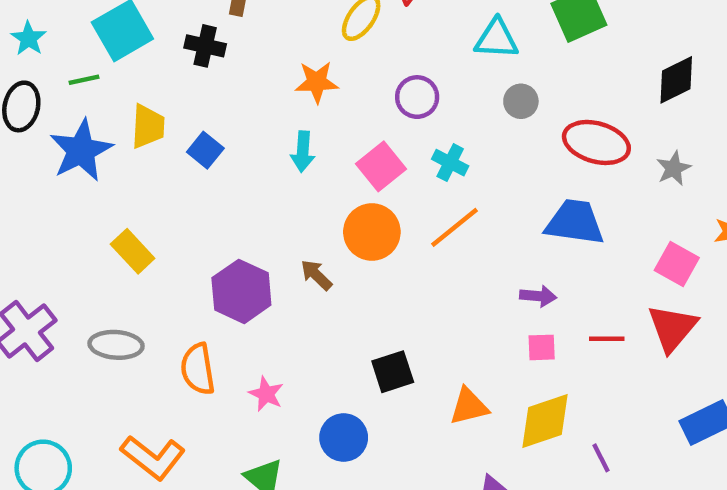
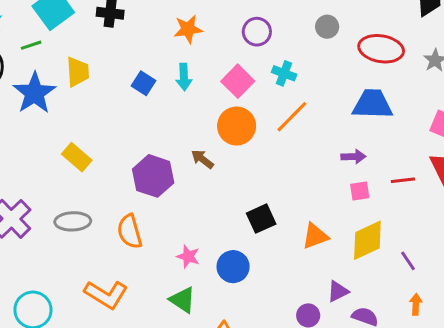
blue square: (205, 150) -> (144, 83), moved
pink star: (266, 394) -> (188, 256), moved

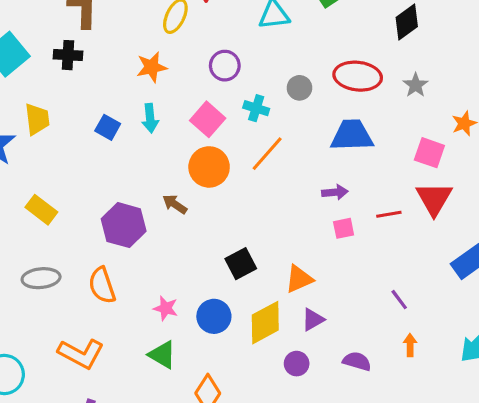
gray circle: (327, 27) -> (299, 88), moved
yellow diamond: (367, 240) -> (265, 323), moved
purple triangle: (338, 291) -> (313, 319), moved

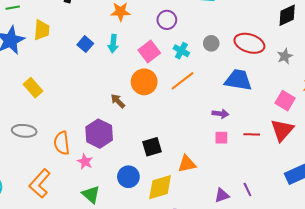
purple hexagon: (124, 225) -> (99, 134), moved
pink star: (166, 308) -> (85, 162), moved
purple triangle: (313, 319) -> (222, 195), moved
orange L-shape: (81, 354) -> (40, 183), turned 92

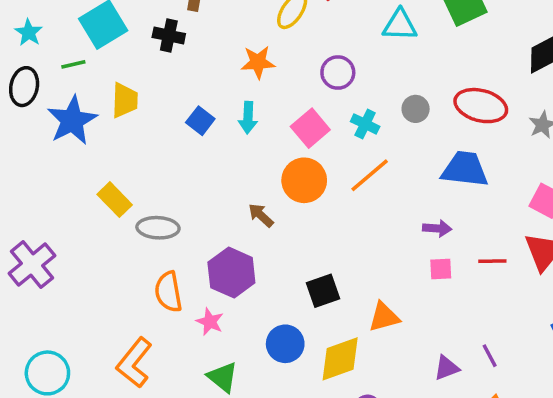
gray ellipse: (24, 131) -> (158, 228), moved

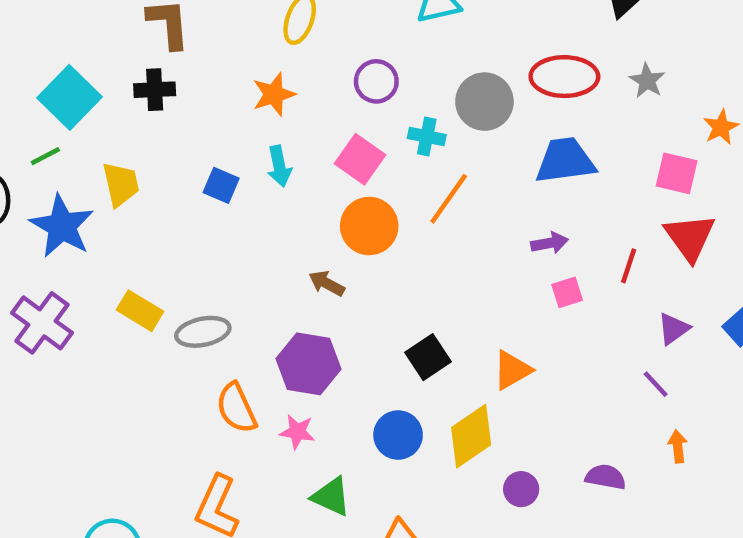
gray circle: (416, 109) -> (484, 102), size x1.6
red line: (492, 261) -> (629, 266), turned -56
purple cross: (32, 265) -> (42, 323), moved
purple triangle: (446, 368) -> (674, 329), moved

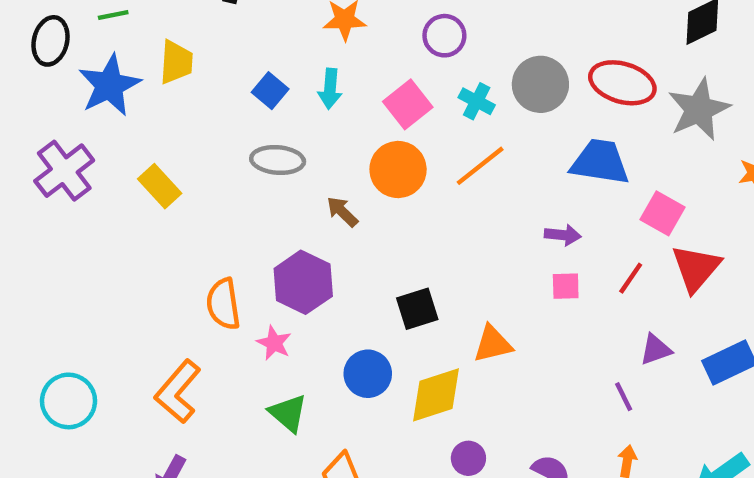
gray star: (647, 81) -> (699, 109), size x1.8
pink square: (677, 173) -> (663, 213), moved
gray ellipse: (203, 332) -> (278, 160), moved

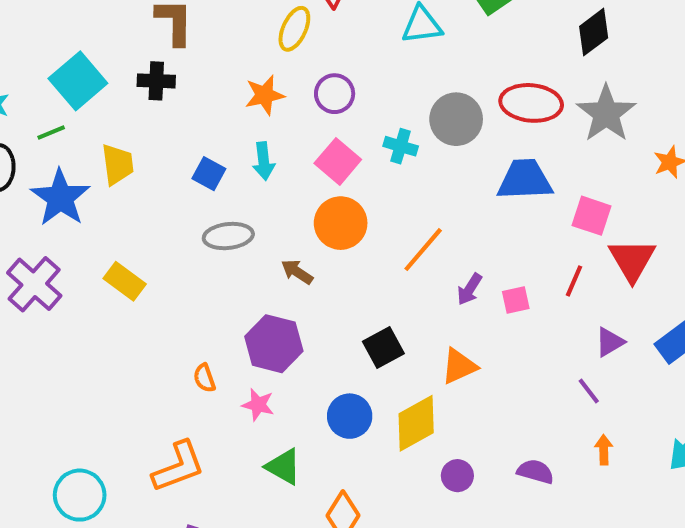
purple circle: (444, 36) -> (335, 94), moved
orange line: (480, 166) -> (423, 250), moved
purple arrow: (563, 235) -> (469, 289), moved, turned 128
orange semicircle: (223, 304) -> (204, 378), size x0.6
orange L-shape: (178, 392) -> (178, 467), turned -140

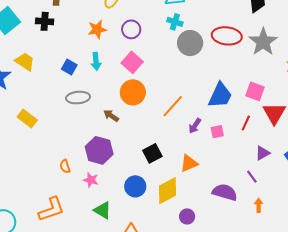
cyan cross: (401, 146) -> (175, 22), moved
yellow trapezoid: (118, 164) -> (25, 62), turned -50
blue trapezoid: (525, 180) -> (220, 95), moved, turned 116
purple semicircle: (535, 472) -> (225, 192), moved, size x1.4

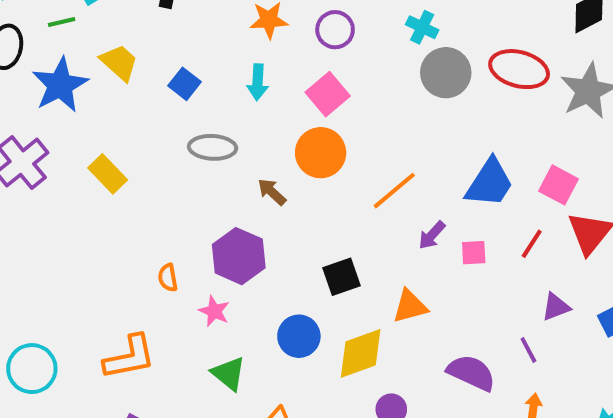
blue square: (69, 67) -> (184, 84), moved

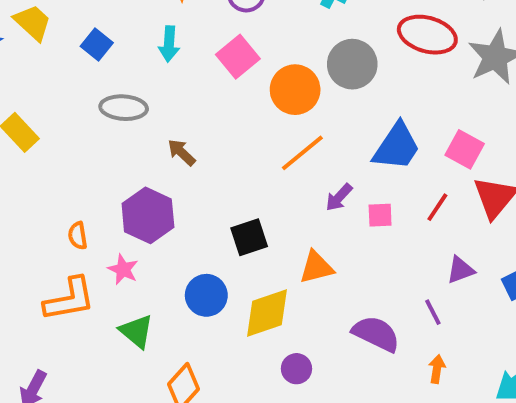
gray circle: (446, 73) -> (352, 64), moved
orange circle: (321, 153) -> (295, 90), moved
orange L-shape: (129, 357) -> (69, 299), moved

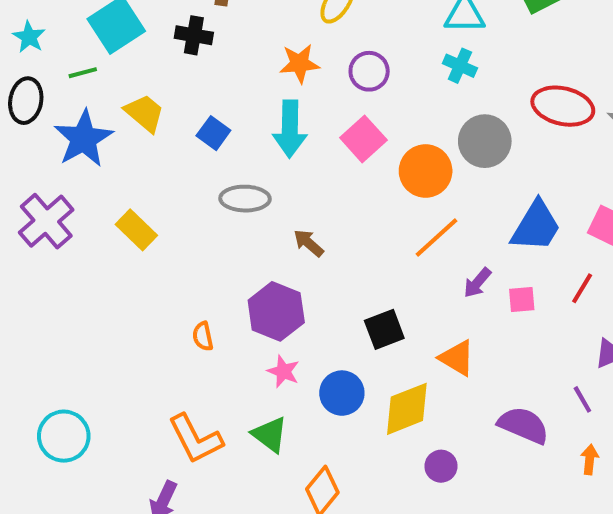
cyan arrow: (169, 44) -> (290, 129), size x1.5
orange triangle: (316, 267) -> (457, 358), turned 48
pink star: (123, 269) -> (283, 371), moved
orange L-shape: (69, 299) -> (195, 439), moved, turned 76

